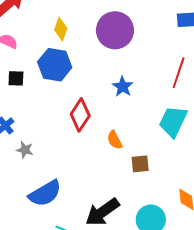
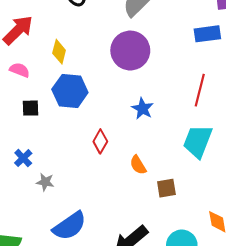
yellow diamond: (61, 29) -> (59, 52), moved
red diamond: (80, 115) -> (100, 141), size x0.7

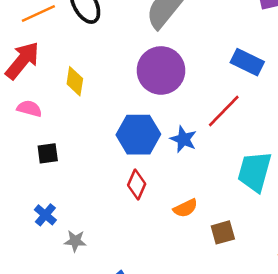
blue rectangle: (207, 34) -> (247, 62), moved, turned 40
red line: (200, 90) -> (224, 111), moved, turned 36
blue hexagon: (70, 91) -> (138, 135), moved
orange semicircle: (138, 165) -> (185, 208), turned -78

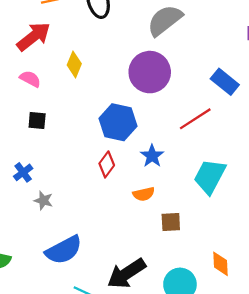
blue star: (183, 139) -> (152, 156), moved

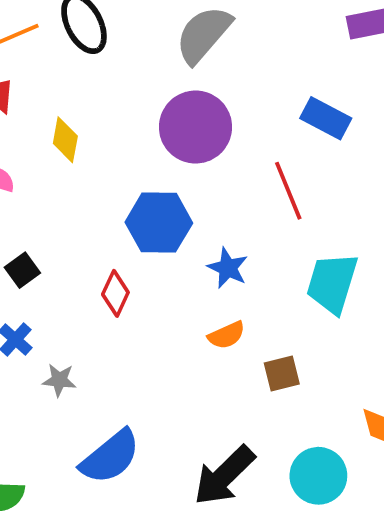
red line: (195, 119) -> (288, 191), turned -68
black square: (37, 121) -> (22, 270), moved, turned -30
red diamond: (107, 164) -> (115, 293), moved

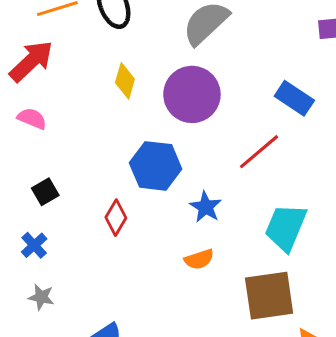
yellow diamond: (65, 140) -> (125, 81), moved
red line: (288, 191) -> (259, 152), turned 66
brown square: (282, 373) -> (269, 296), moved, size x1.8
gray star: (59, 380) -> (41, 297), moved

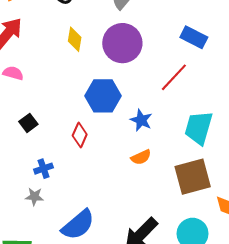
blue cross: (34, 245) -> (43, 169), moved, turned 30

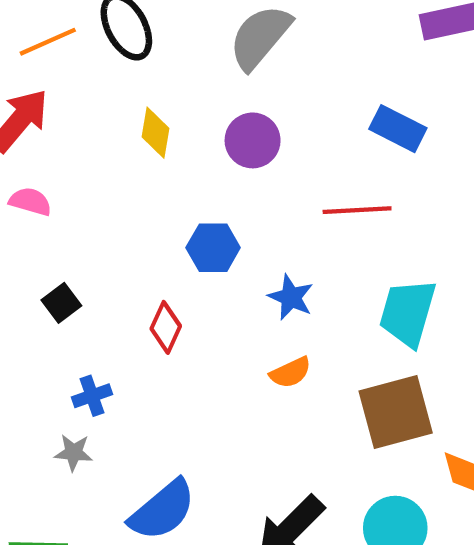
purple circle: (122, 43) -> (253, 140), size x0.7
red line: (174, 77) -> (357, 210), turned 44
blue hexagon: (103, 96) -> (213, 248), size x0.7

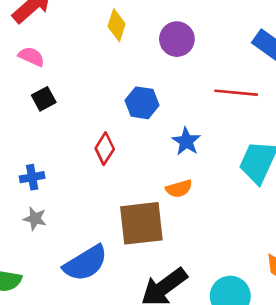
black square: (61, 303) -> (44, 99), moved
blue cross: (92, 396) -> (32, 177), moved
brown square: (396, 412) -> (141, 223), moved

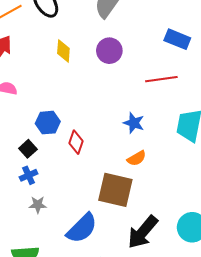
black square: (44, 99) -> (28, 149), moved
blue hexagon: (142, 103) -> (48, 123), moved
brown square: (141, 223) -> (115, 190), turned 33

